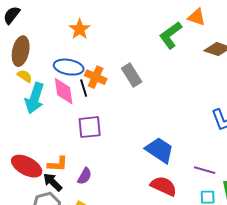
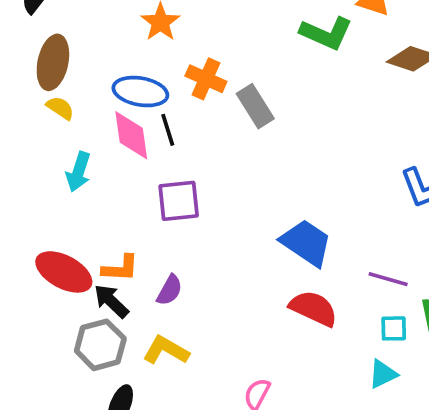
green L-shape: (171, 35) -> (326, 33), turned -120
orange cross: (96, 77) -> (206, 79), moved
cyan arrow: (35, 98) -> (78, 172), moved, size x0.7

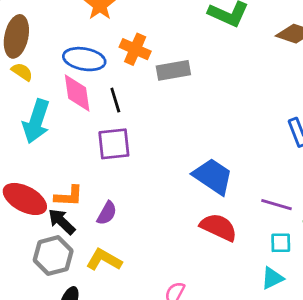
gray rectangle: (255, 106) -> (173, 70), turned -68
black line: (168, 130) -> (115, 100), moved
cyan arrow: (78, 172) -> (36, 121), size x1.4

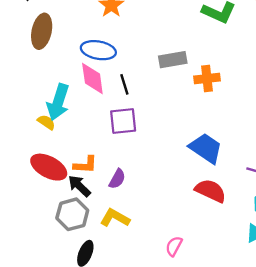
orange cross: (135, 49) -> (207, 79), moved, turned -30
yellow semicircle: (22, 72) -> (46, 122), moved

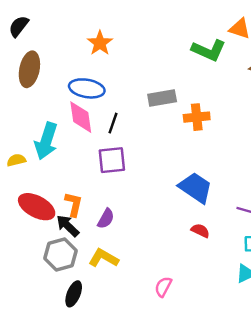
black line: (124, 84) -> (113, 123), turned 36
yellow semicircle: (46, 122) -> (16, 160), moved, turned -48
orange L-shape: (85, 165) -> (74, 204), turned -80
red semicircle: (211, 191) -> (200, 231), size x0.6

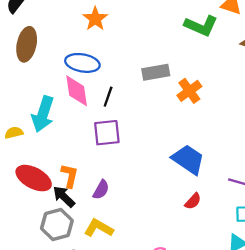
orange cross: (197, 117) -> (189, 91), turned -30
red semicircle: (200, 231) -> (193, 201), turned 108

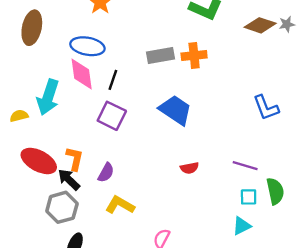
orange cross: (189, 91) -> (194, 56), moved, turned 30
purple square: (107, 133) -> (112, 116), turned 32
blue trapezoid: (188, 159) -> (176, 110), moved
red semicircle: (193, 201) -> (189, 168), moved, turned 36
yellow L-shape: (99, 228) -> (120, 205), moved

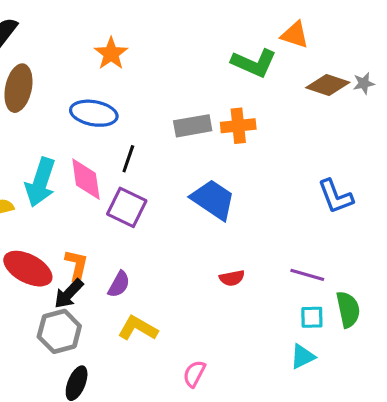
pink diamond: (82, 74) -> (86, 179), moved
black arrow: (69, 180) -> (69, 294), turned -90

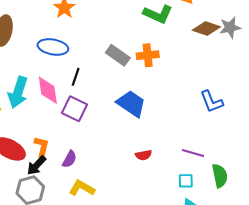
gray star: (364, 83) -> (230, 27), size x1.5
gray rectangle: (193, 126) -> (118, 55), turned 45
cyan square: (312, 317) -> (186, 181), moved

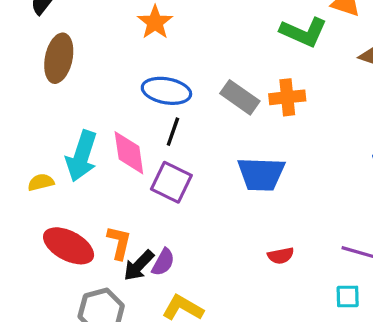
blue ellipse: (53, 47) -> (166, 91), moved
blue trapezoid: (131, 104) -> (261, 174), turned 148
black arrow: (36, 165) -> (139, 265), moved

